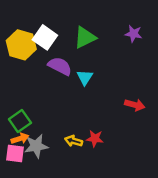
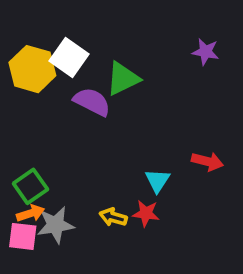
green triangle: (85, 37) -> (123, 79), moved
cyan triangle: (85, 77) -> (157, 181), moved

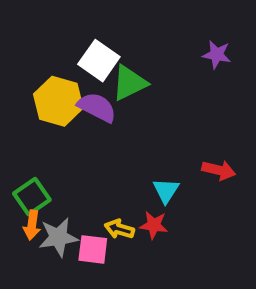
white square: (69, 58) -> (99, 61), moved
yellow hexagon: (32, 69) -> (58, 101), moved
orange arrow: (30, 213) -> (32, 225), turned 116
pink square: (23, 236) -> (93, 249), moved

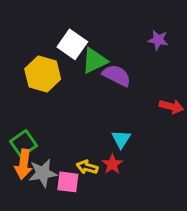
purple semicircle: (97, 107) -> (117, 75), moved
red arrow: (219, 170) -> (171, 107), moved
orange arrow: (32, 225) -> (23, 164), size x1.4
red star: (154, 225) -> (112, 164), turned 30

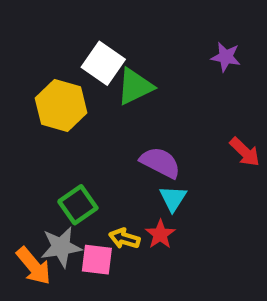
purple semicircle: (117, 75) -> (160, 162), moved
red arrow: (171, 107) -> (245, 152), turned 30
green square: (23, 143) -> (78, 205), moved
orange arrow: (23, 164) -> (34, 266), moved, turned -48

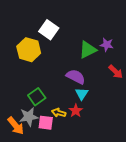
purple star: (226, 57) -> (107, 45), moved
green triangle: (135, 86) -> (88, 50), moved

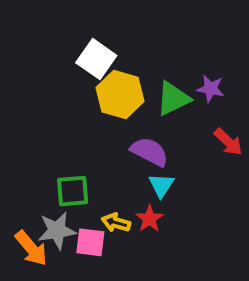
yellow hexagon: (29, 50) -> (120, 95), moved
green square: (37, 97) -> (73, 191), turned 30

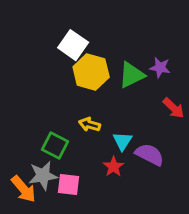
purple semicircle: (149, 152) -> (150, 155), moved
green square: (73, 191) -> (55, 146), turned 32
yellow arrow: (116, 223) -> (90, 125), moved

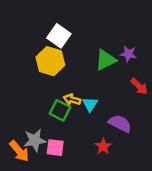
yellow hexagon: (91, 72) -> (50, 61), moved
cyan triangle: (123, 141) -> (90, 104), moved
green square: (55, 146) -> (60, 110), moved
red star: (114, 167) -> (103, 146), moved

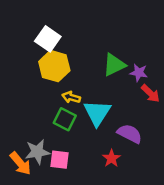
white square: (59, 36) -> (48, 39), moved
purple star: (128, 54) -> (139, 73), moved
yellow arrow: (72, 100) -> (71, 97), moved
cyan triangle: (90, 104) -> (97, 113), size x1.6

